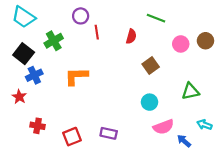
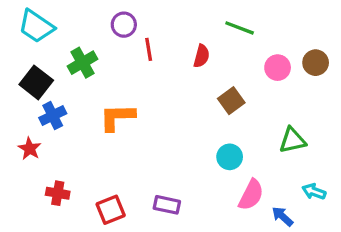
pink semicircle: (163, 127) -> (251, 195), turned -42

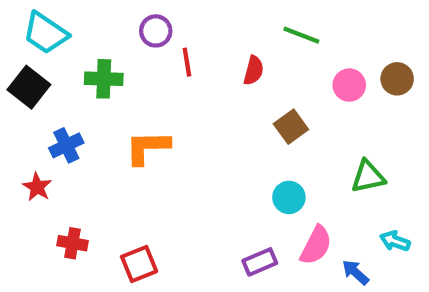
green cross: (82, 63) -> (104, 79), turned 32
black square: (36, 82) -> (29, 87), moved
purple rectangle: (167, 205) -> (260, 262), moved, turned -35

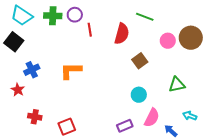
red semicircle: (254, 70) -> (122, 34), size x1.5
green cross: (104, 79) -> (53, 16), moved
brown circle: (397, 79) -> (191, 38), size x1.5

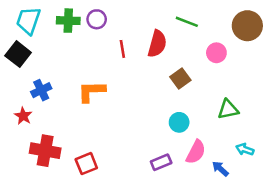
cyan trapezoid: (22, 16) -> (28, 21), turned 75
red line: (90, 30) -> (122, 49), moved
brown circle: (191, 38) -> (247, 26), moved
red cross: (35, 117) -> (45, 151), size x1.6

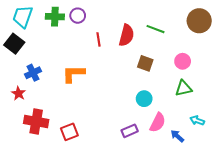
green line: (187, 22) -> (156, 29), moved
pink circle: (216, 53) -> (183, 61), moved
brown square: (180, 79) -> (145, 63), turned -35

